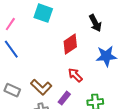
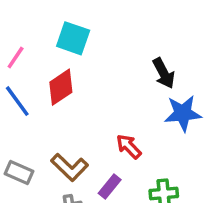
black arrow: (95, 23) -> (164, 73), moved
red diamond: (70, 44) -> (61, 87), moved

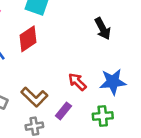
blue star: (183, 113) -> (113, 82), moved

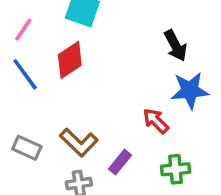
red arrow: (77, 82) -> (156, 121), moved
blue star: (113, 82) -> (190, 90), moved

